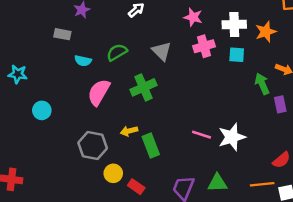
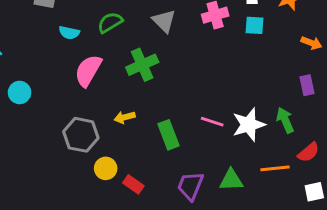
green arrow: (262, 84) -> (285, 120), moved
green rectangle: (151, 146) -> (168, 135), moved
orange line: (262, 184) -> (275, 168), moved

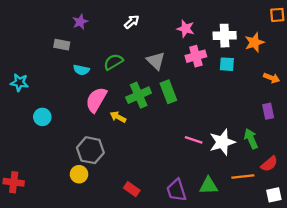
yellow arrow: (125, 117) -> (118, 117), moved, turned 42
green rectangle: (168, 135) -> (168, 92), moved
yellow circle: (106, 168) -> (79, 174), moved
purple trapezoid: (190, 186) -> (176, 190), turned -40

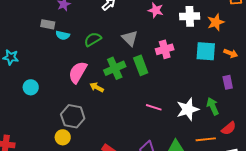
pink cross: (196, 56) -> (165, 49), moved
cyan square: (227, 64) -> (206, 51), moved, size x1.5
cyan semicircle: (81, 70) -> (63, 35), moved
pink line: (194, 140) -> (154, 107), moved

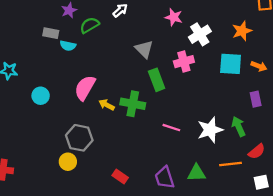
white cross: (190, 16) -> (200, 34), moved, turned -30
green semicircle: (93, 39) -> (89, 25), moved
green cross: (115, 68) -> (133, 104), moved, turned 35
cyan circle: (31, 87) -> (41, 96), moved

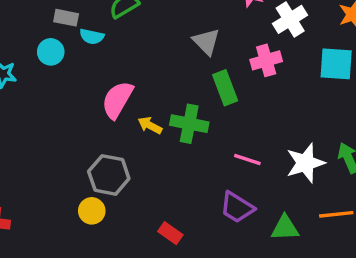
cyan circle: (41, 96) -> (51, 52), moved
purple trapezoid: (165, 178) -> (237, 207), moved, turned -40

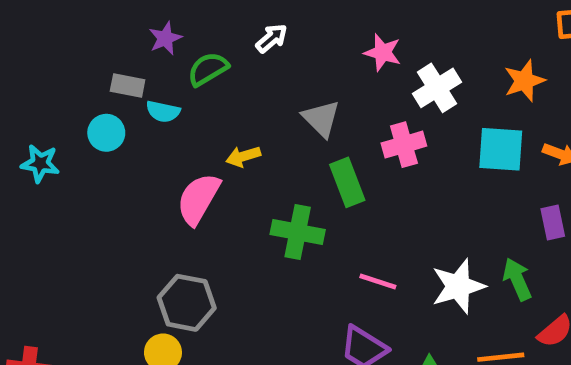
yellow arrow: (150, 125) -> (243, 156), moved, turned -45

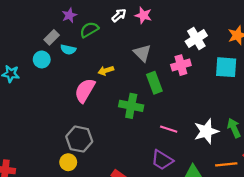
pink star: (383, 52) -> (143, 15), moved
gray rectangle: (128, 86) -> (52, 37), turned -56

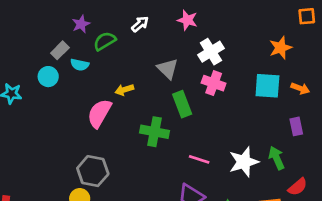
pink star: (143, 15) -> (187, 20), moved
white cross: (196, 39) -> (211, 52), moved
pink cross: (181, 65) -> (214, 83), turned 36

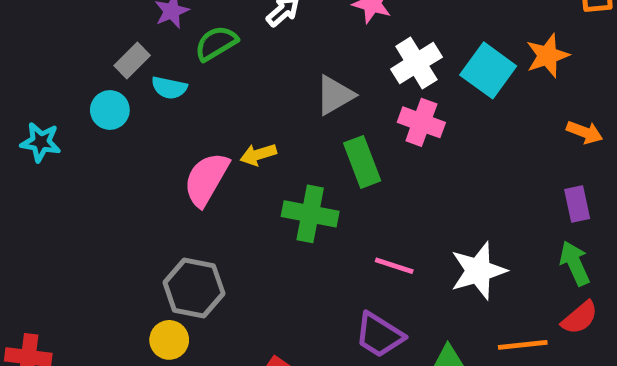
gray triangle: (168, 69) -> (335, 95), turned 45
cyan square: (267, 86) -> (488, 70), moved, turned 32
yellow arrow: (124, 90) -> (258, 154), moved
green arrow: (277, 158) -> (575, 263), moved

